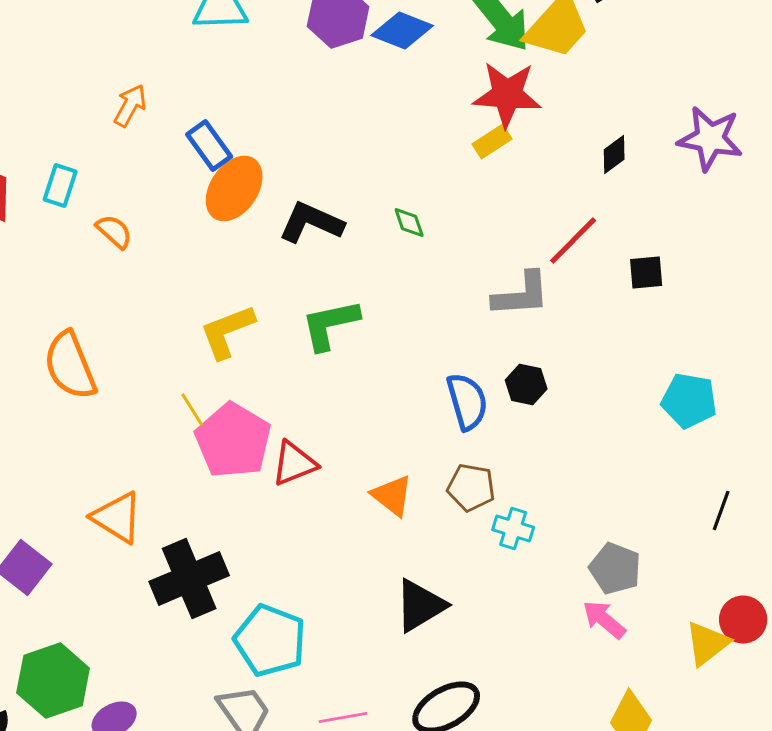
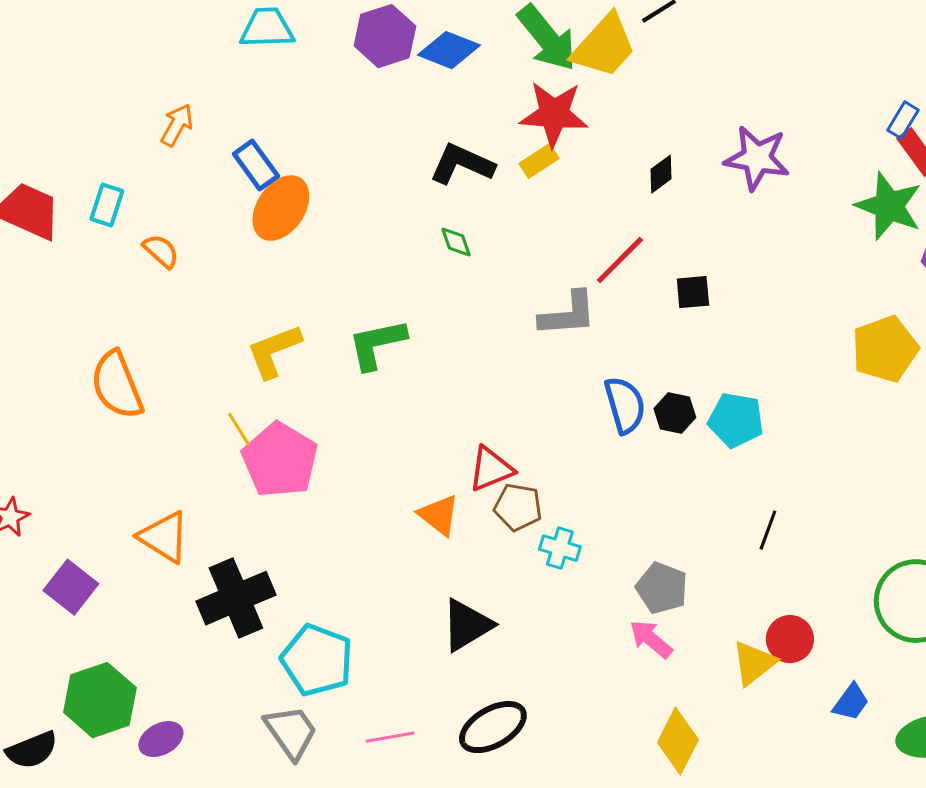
black L-shape: (311, 222) -> (462, 164), moved
black hexagon: (526, 384) -> (675, 413), moved
blue semicircle: (467, 402) -> (625, 405), moved
red triangle: (294, 464) -> (491, 469), moved

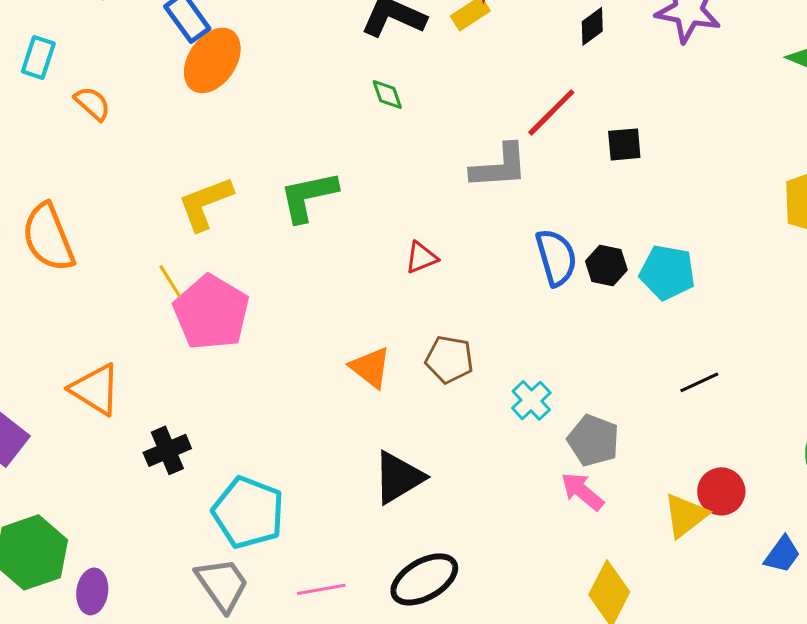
red triangle: (491, 469) -> (421, 257), moved, size x0.7
black line: (768, 530) -> (699, 382), turned 45
cyan cross: (560, 548) -> (531, 400), moved, turned 30
black cross: (236, 598) -> (167, 450), size x0.6
purple ellipse: (161, 739) -> (92, 591), turned -54

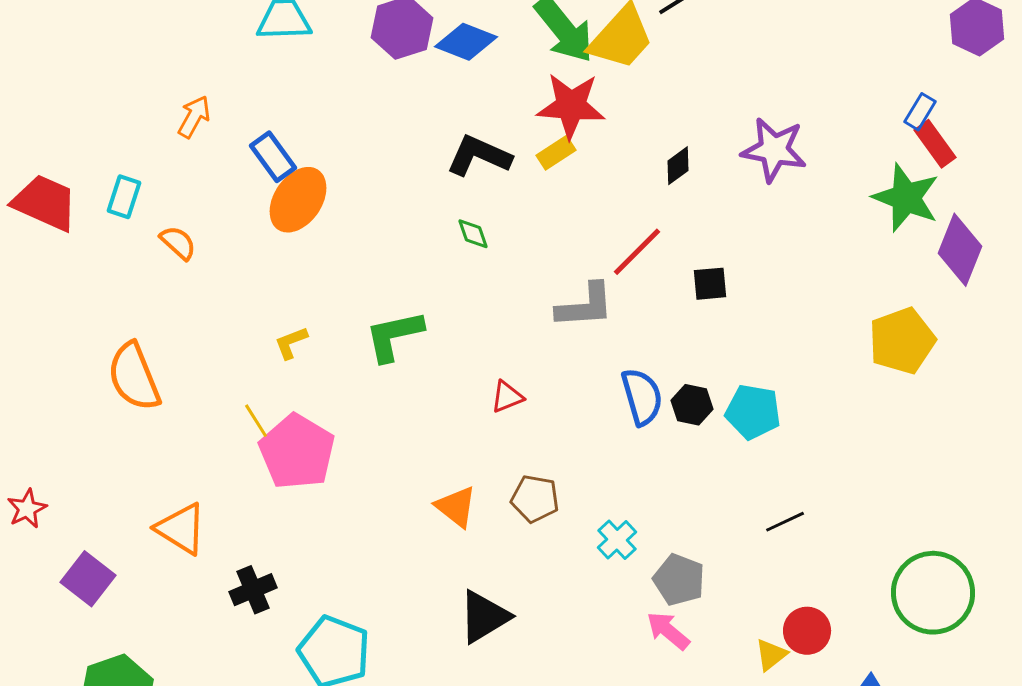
yellow L-shape: (205, 203) -> (291, 343), size x0.6
yellow triangle: (685, 515) -> (771, 655), size x0.7

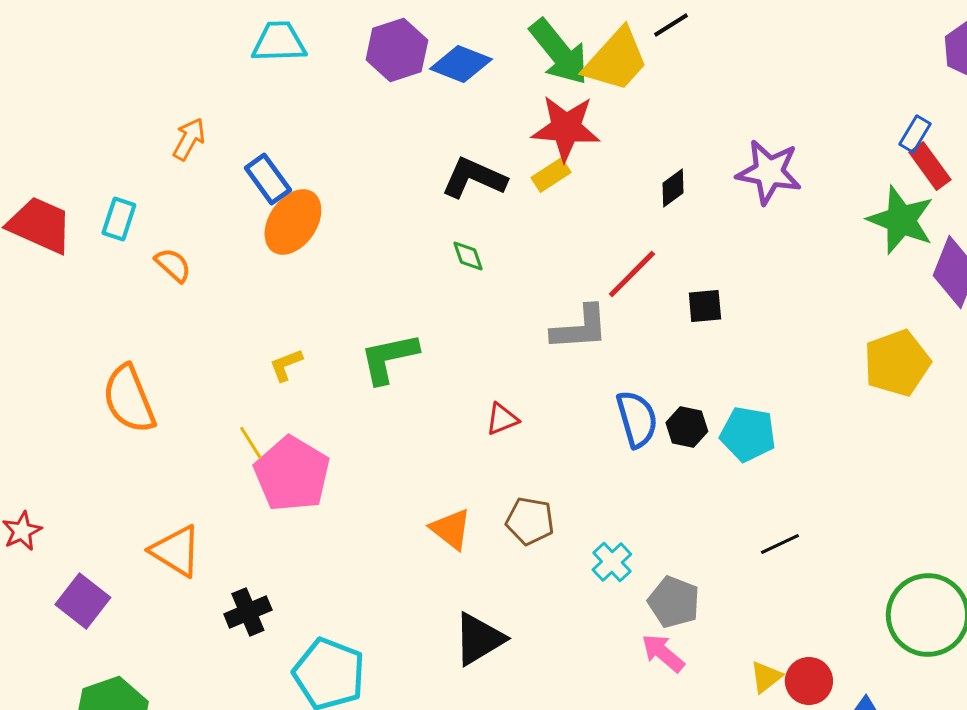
red circle: (807, 631) -> (809, 681), moved

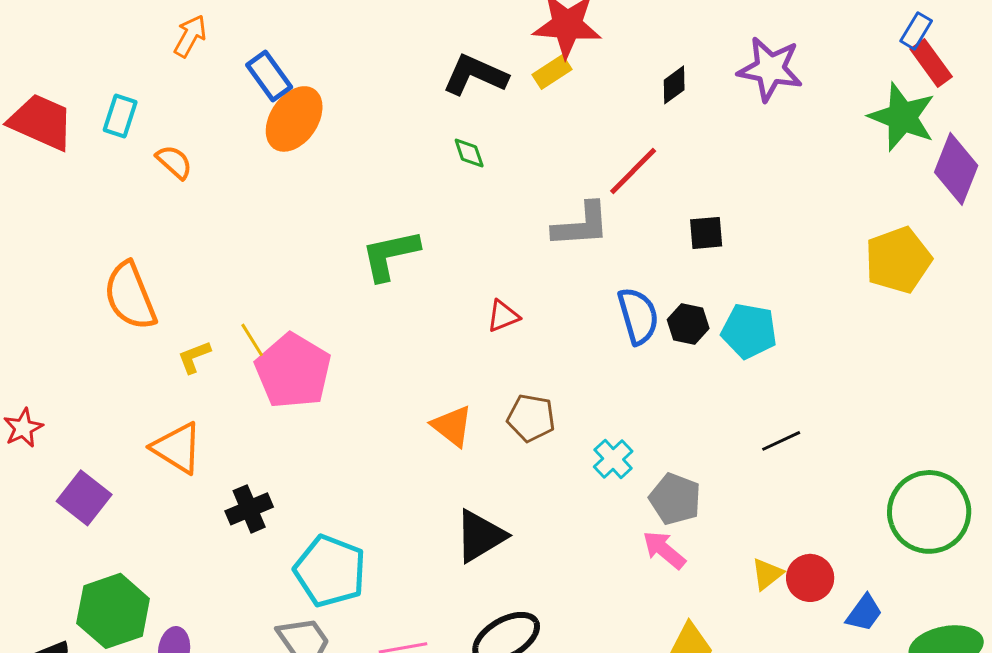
black square: (705, 306) -> (706, 233), moved
yellow L-shape: (286, 365) -> (194, 357), moved

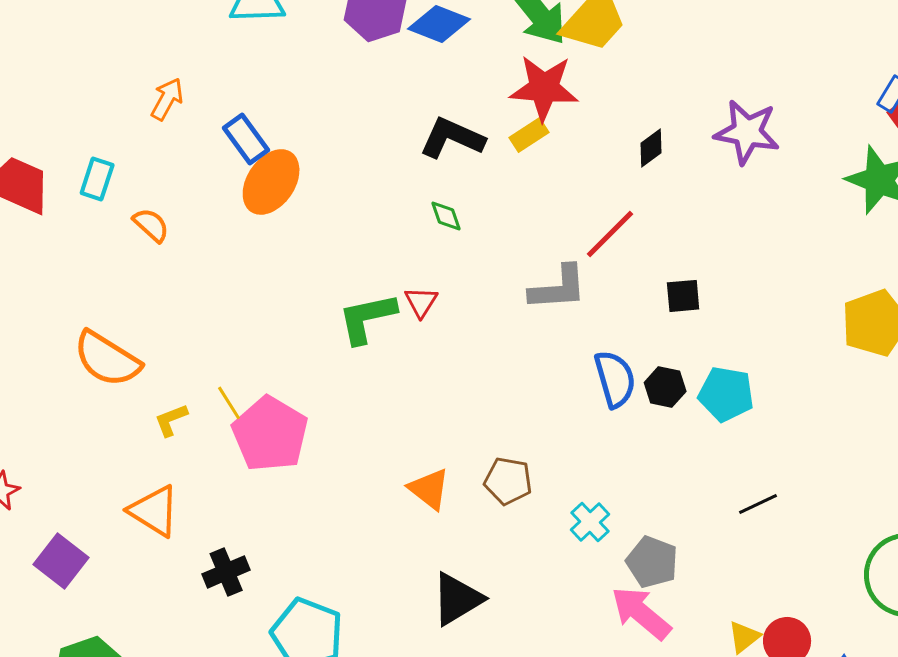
orange semicircle: (130, 296) -> (107, 359), turned -36
red triangle: (503, 316) -> (421, 302), moved, turned -36
pink arrow: (664, 550) -> (641, 613), size x1.4

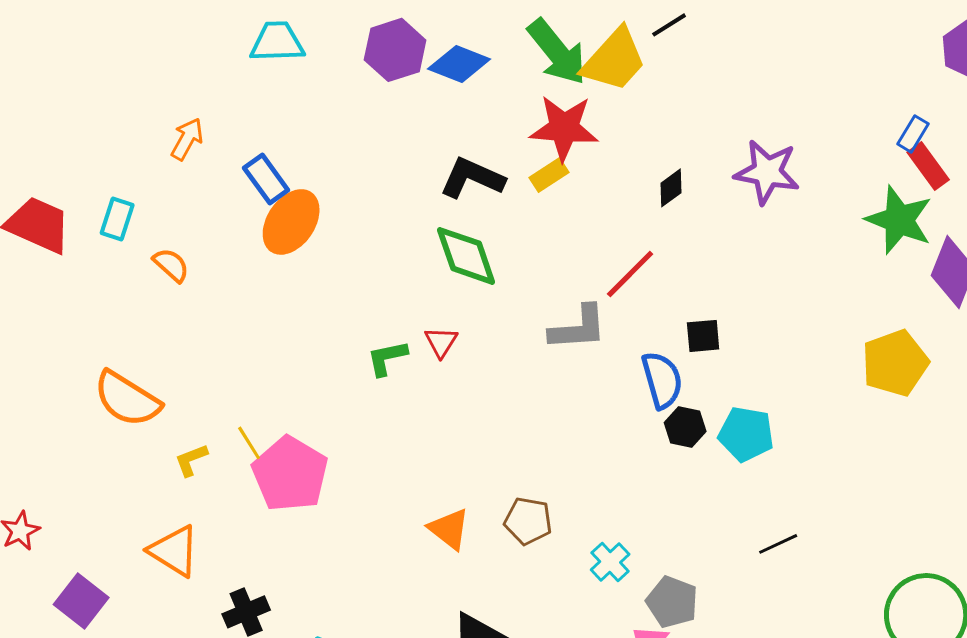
green diamond: (446, 216) -> (466, 256), size x2.0
green L-shape: (367, 318) -> (387, 358), size x0.7
blue semicircle: (615, 379) -> (662, 380), moved

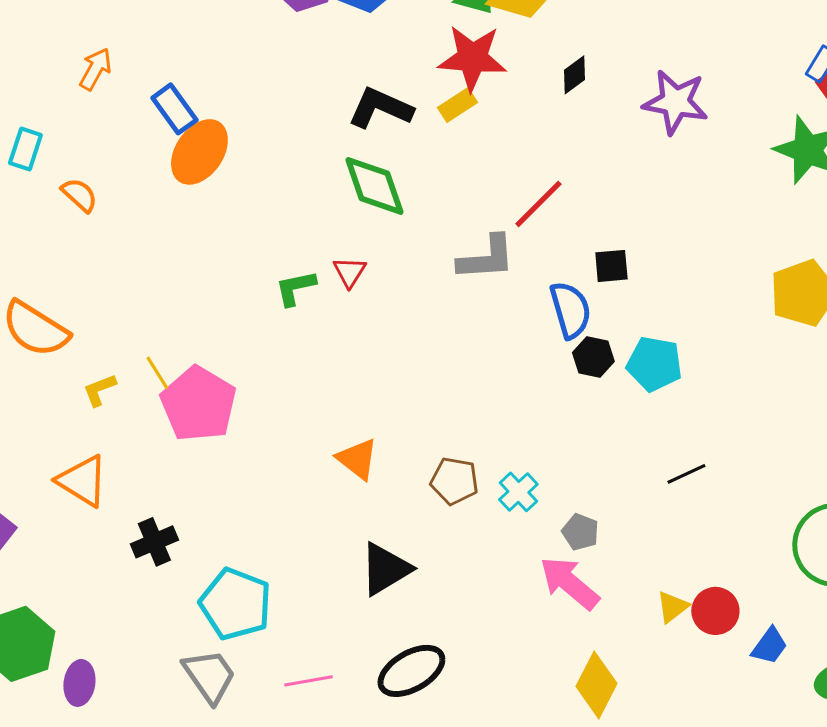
black diamond: (671, 188) -> (574, 75), moved
brown pentagon: (528, 521) -> (454, 481), moved
gray pentagon: (672, 602) -> (580, 532), size x0.7

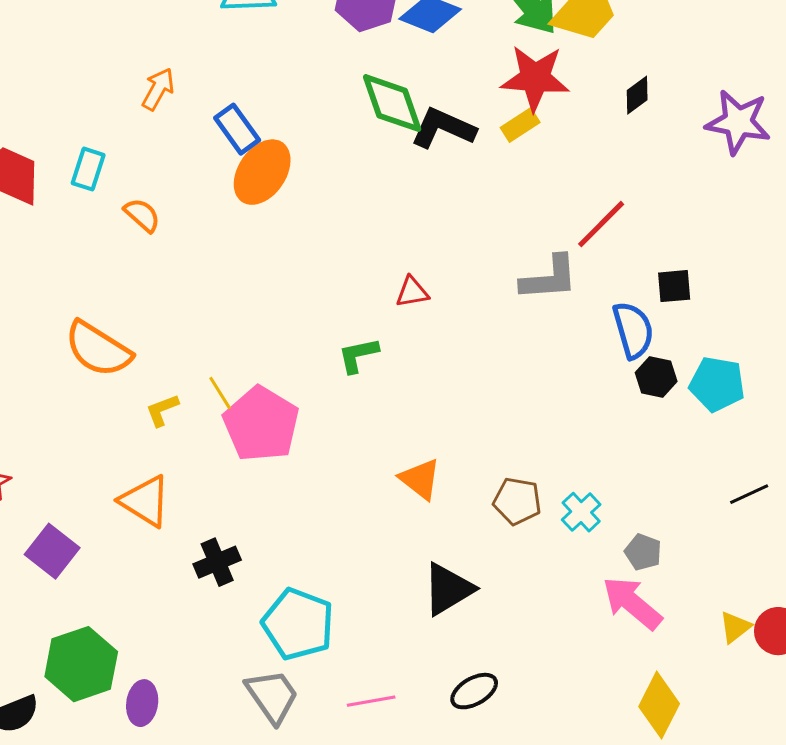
green diamond: (374, 186) -> (392, 103), moved
red triangle: (349, 272) -> (412, 292), turned 48
green L-shape: (295, 288) -> (358, 355), moved
black ellipse: (411, 671) -> (474, 691), size x0.7

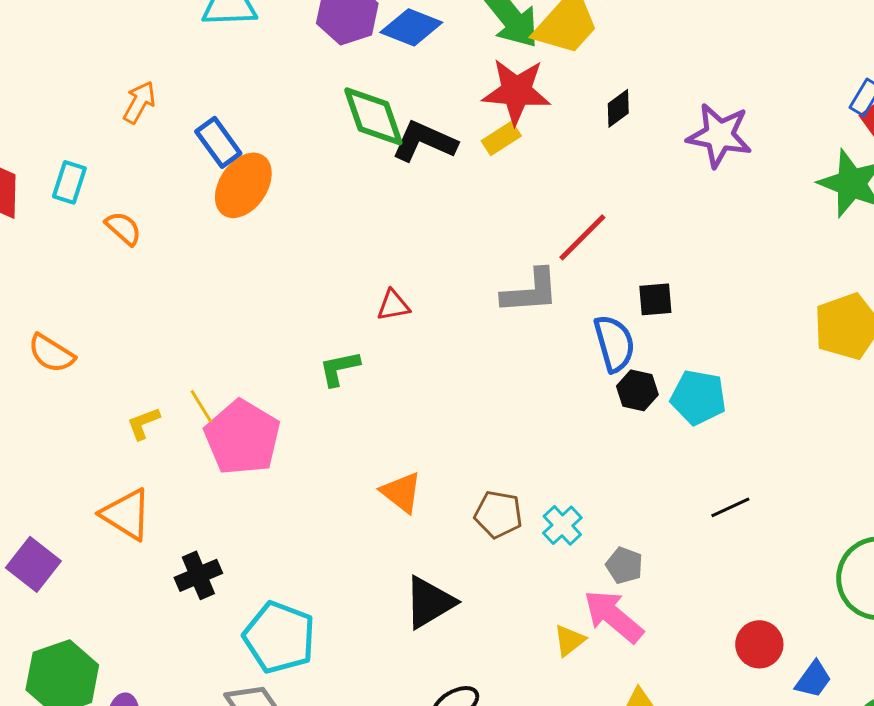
orange semicircle: (98, 349) -> (51, 353), moved, size x0.7
yellow triangle: (735, 627) -> (569, 640), moved

